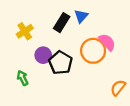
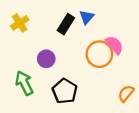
yellow cross: (25, 31) -> (20, 23), moved
black pentagon: (61, 63) -> (65, 91), moved
green arrow: (23, 78) -> (24, 83), size x1.5

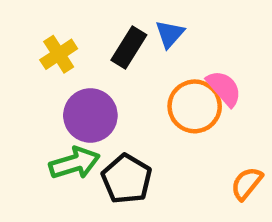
yellow cross: (20, 23) -> (59, 54), moved
purple circle: (46, 59) -> (90, 115), size x1.5
green arrow: (24, 83) -> (75, 163), moved, turned 100

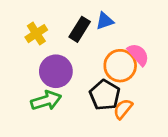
blue triangle: (170, 34) -> (105, 21), turned 30
black pentagon: (127, 179) -> (105, 95), moved
orange semicircle: (247, 183) -> (123, 109), moved

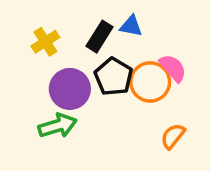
blue triangle: (105, 21) -> (131, 26), turned 30
black pentagon: (105, 95) -> (114, 77), moved
orange semicircle: (123, 109) -> (173, 136), moved

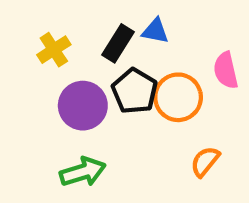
pink semicircle: (173, 68) -> (226, 70), moved, turned -152
green arrow: (58, 126) -> (83, 172), moved

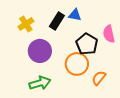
black pentagon: (135, 91) -> (87, 44), moved
orange circle: (178, 97) -> (77, 64), moved

